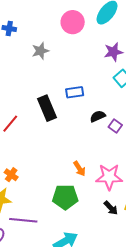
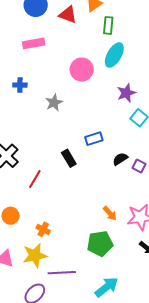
black rectangle: (47, 108) -> (69, 158), size x0.7

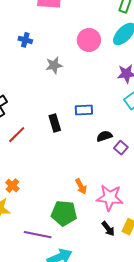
purple line: (62, 273) -> (38, 235), moved

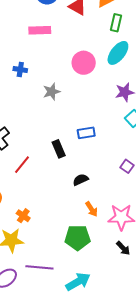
black semicircle: (104, 136) -> (81, 180), moved
purple line: (38, 235) -> (39, 267), moved

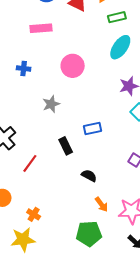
green rectangle: (116, 23) -> (117, 17), turned 66
pink circle: (84, 63) -> (73, 66), moved
gray star: (52, 92) -> (51, 104), moved
black semicircle: (81, 180) -> (89, 176), turned 56

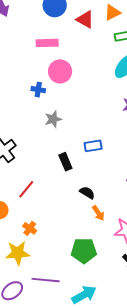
pink circle: (73, 66) -> (60, 71), moved
blue cross: (24, 69) -> (38, 90), moved
red line: (30, 163) -> (26, 189), moved
orange arrow: (101, 204) -> (98, 213), moved

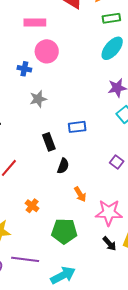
black semicircle: (87, 193) -> (63, 166), moved, turned 77
orange cross: (30, 228) -> (32, 206), moved

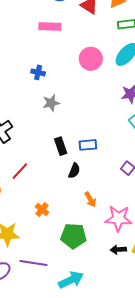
pink circle: (47, 51) -> (91, 59), moved
blue rectangle: (77, 127) -> (88, 145), moved
black arrow: (109, 244) -> (118, 250), turned 126

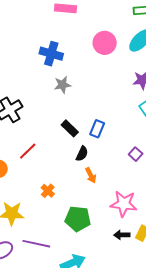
blue cross: (38, 72) -> (51, 54), size x1.6
blue rectangle: (88, 145) -> (97, 129), turned -66
black rectangle: (61, 146) -> (70, 128), turned -30
orange arrow: (90, 199) -> (91, 175), moved

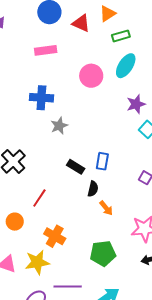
orange cross: (48, 191) -> (55, 236), moved, size x1.5

